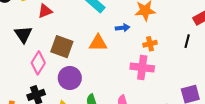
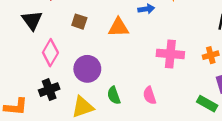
orange cross: (150, 44) -> (211, 55), moved
brown square: (62, 47) -> (79, 22), moved, size x0.6

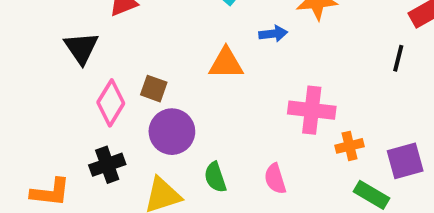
brown square: (79, 22) -> (154, 89), moved
orange cross: (211, 55) -> (350, 146), moved

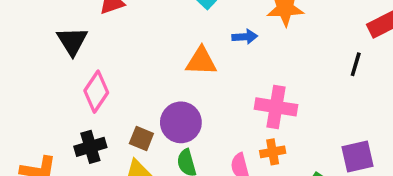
brown square: (154, 89) -> (141, 139), moved
purple circle: (172, 132) -> (181, 122), moved
orange cross: (350, 146) -> (273, 152), moved

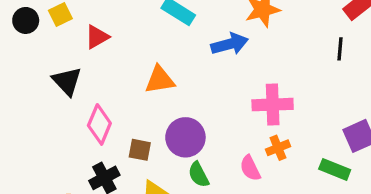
blue arrow: (245, 37) -> (230, 44), size x1.5
orange triangle: (201, 61) -> (160, 80), moved
brown square: (141, 139) -> (140, 150), moved

